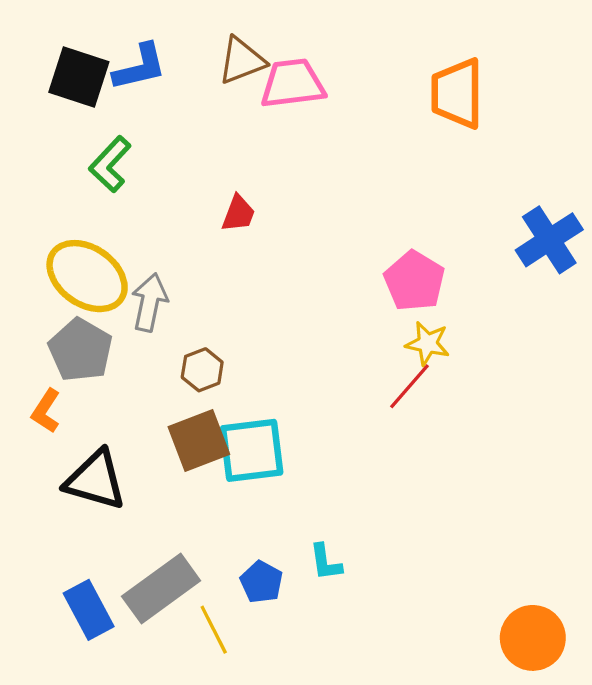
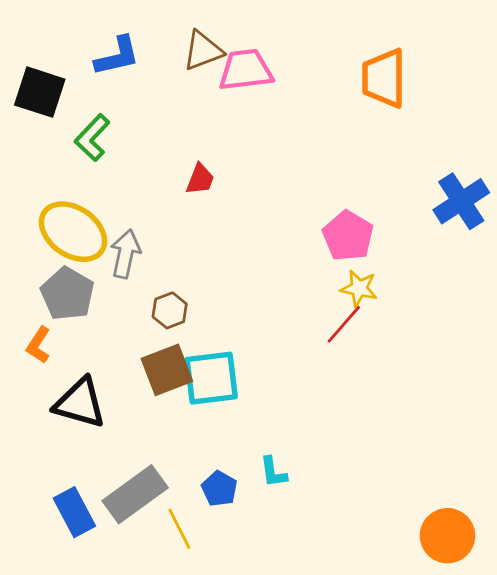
black square: (79, 77) -> (40, 92), moved

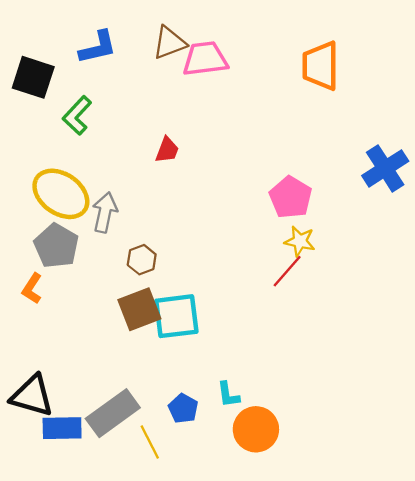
black triangle: (80, 403) -> (32, 396), moved
blue rectangle: (74, 512) -> (62, 428), turned -63
orange circle: (447, 536) -> (256, 429), moved

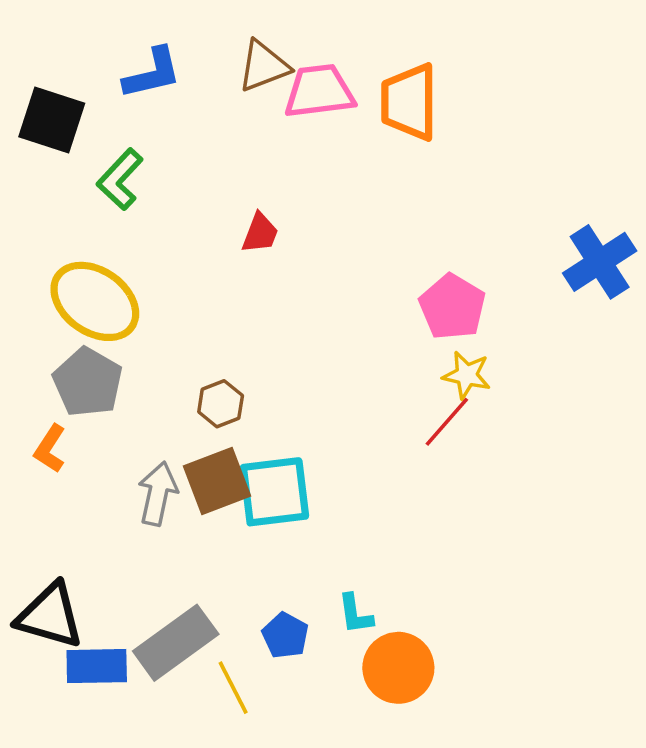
orange trapezoid: (321, 66) -> (409, 102), moved
gray arrow: (105, 212) -> (158, 494), moved

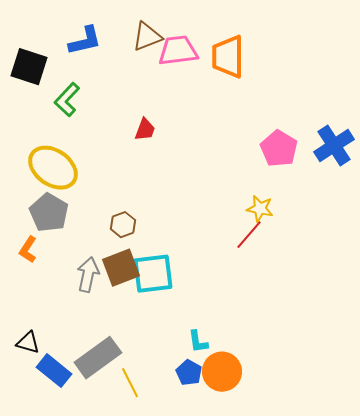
pink pentagon: (452, 307) -> (279, 149), moved
black triangle: (50, 616) -> (28, 343), size x0.6
blue pentagon: (285, 635) -> (189, 373), moved
blue rectangle: (97, 666) -> (54, 371), turned 40

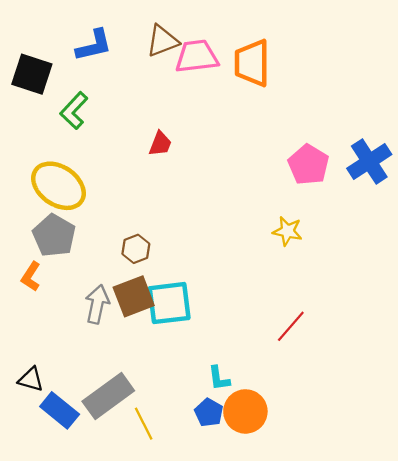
red line: (249, 235) -> (291, 326), moved

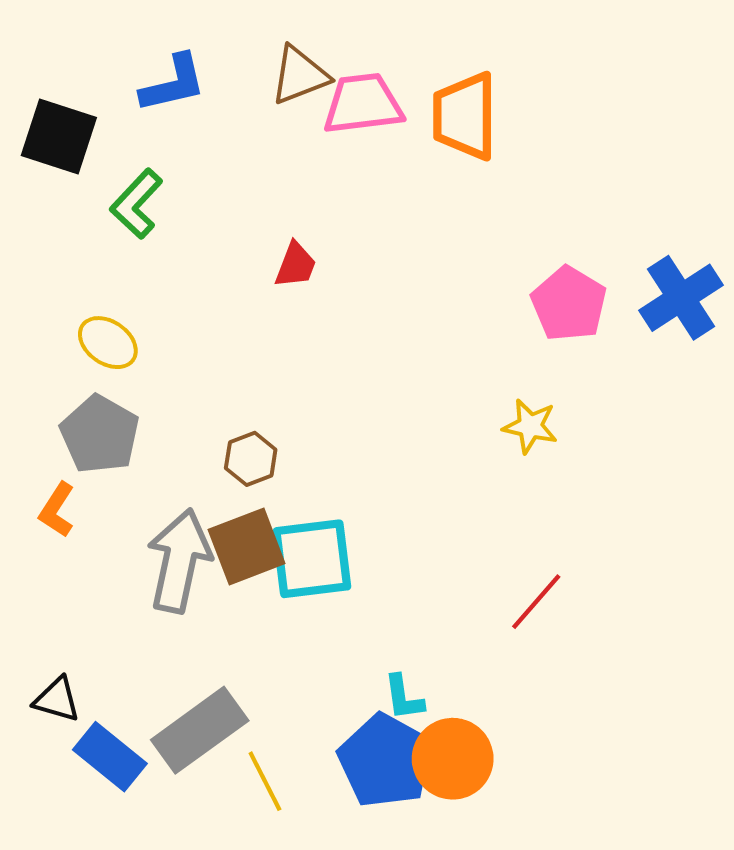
yellow ellipse: (58, 186) -> (108, 343), size x0.6
gray arrow: (97, 304) -> (179, 561), size x1.4
blue pentagon: (209, 413) -> (385, 761), size x1.8

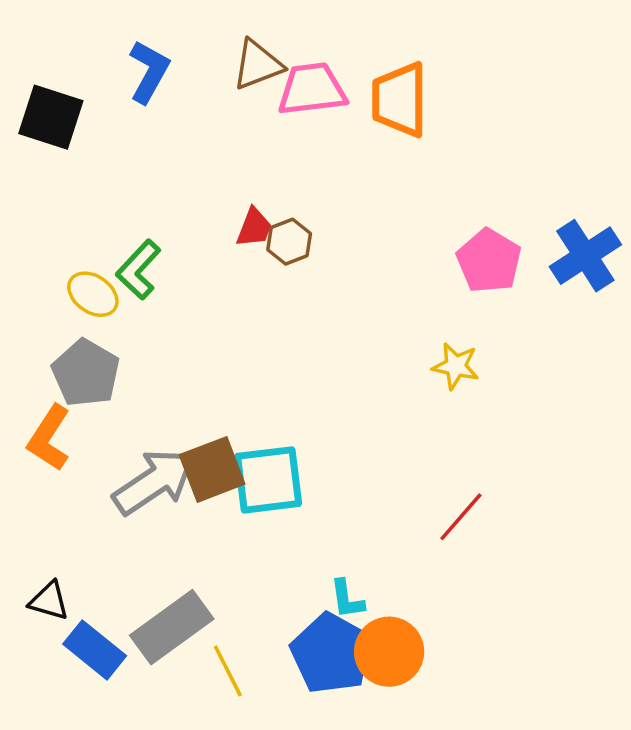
blue L-shape: (173, 83) -> (149, 72), turned -48
green L-shape: (136, 204) -> (138, 270), moved
brown hexagon: (251, 459) -> (289, 242), moved
orange L-shape: (57, 510) -> (49, 438), size x1.4
gray arrow: (179, 561) -> (154, 482), turned 44

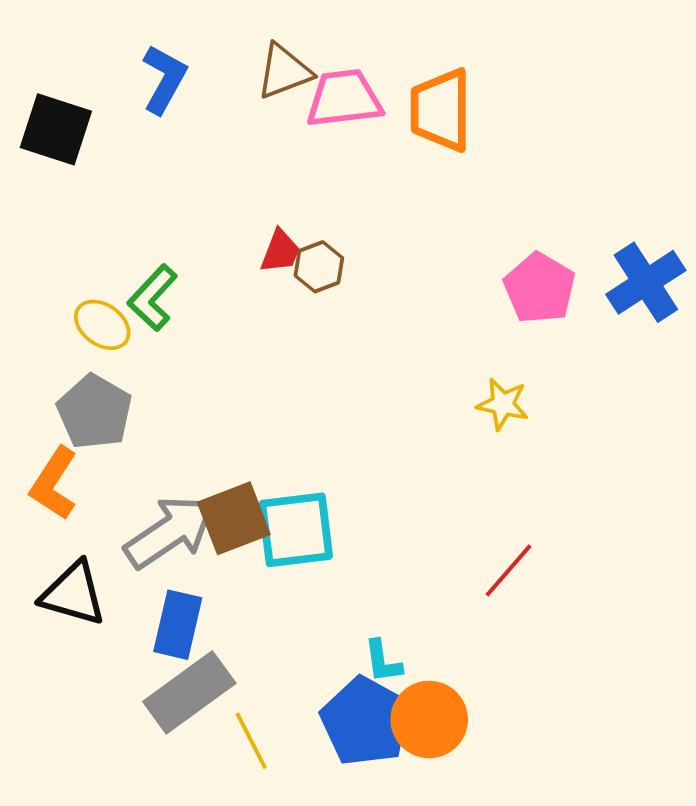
black triangle: (49, 601) -> (73, 594), moved, size x1.5
blue rectangle: (95, 650) -> (178, 625), moved, turned 64

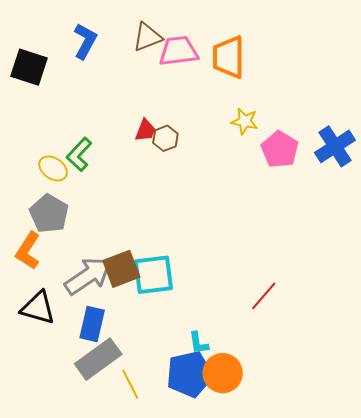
yellow star: (503, 404) -> (245, 121), moved
blue pentagon: (365, 721) -> (189, 374), turned 30

